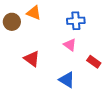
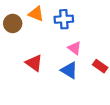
blue cross: (76, 21) -> (64, 19), moved
blue triangle: (67, 80) -> (69, 70), moved

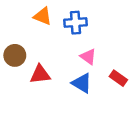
brown circle: (13, 23) -> (15, 55), moved
red triangle: (34, 63) -> (40, 74), turned -42

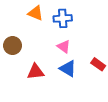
pink triangle: (88, 57) -> (64, 47), moved
red triangle: (40, 74) -> (36, 72), moved

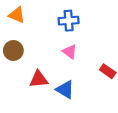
orange triangle: (36, 13) -> (17, 15), moved
blue triangle: (68, 69) -> (65, 90), moved

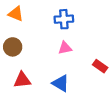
pink triangle: (70, 52) -> (65, 48), turned -48
red triangle: (39, 79) -> (22, 80), moved

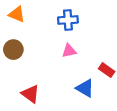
red triangle: (22, 80) -> (30, 94), moved, turned 42
blue triangle: (61, 83) -> (85, 88), moved

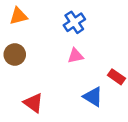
orange triangle: (17, 14) -> (18, 16), turned -36
blue cross: (68, 20) -> (74, 22), turned -30

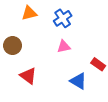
orange triangle: (18, 16) -> (29, 13), moved
red triangle: (33, 103) -> (28, 76), moved

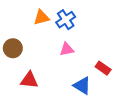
orange triangle: (29, 13) -> (41, 17), moved
red triangle: (28, 76) -> (29, 80), turned -30

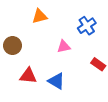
blue cross: (66, 20) -> (87, 26), moved
blue triangle: (82, 86) -> (56, 81), moved

